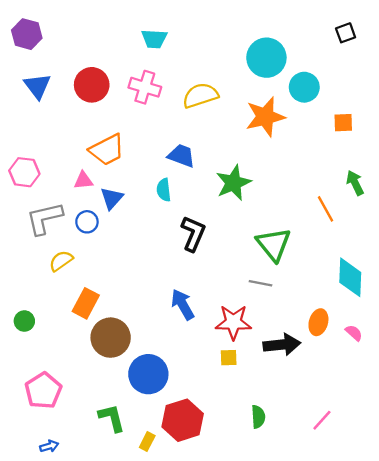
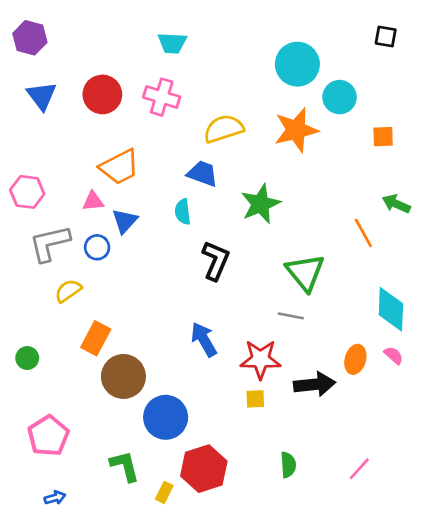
black square: (346, 33) -> (386, 36), turned 30
yellow semicircle: (200, 95) -> (224, 129), moved
green arrow: (355, 183) -> (396, 204), turned -40
pink semicircle: (354, 333) -> (394, 355), moved

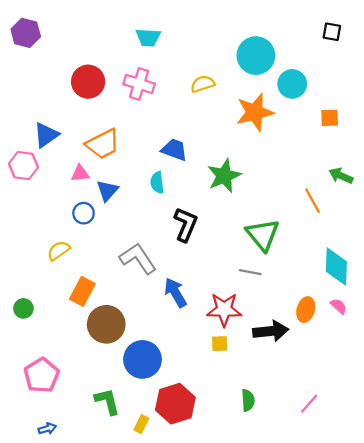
blue triangle: (42, 96) -> (46, 135), moved, turned 32
yellow semicircle: (224, 129) -> (203, 84), moved, size x0.7
gray L-shape: (50, 243) -> (138, 259), moved, turned 69

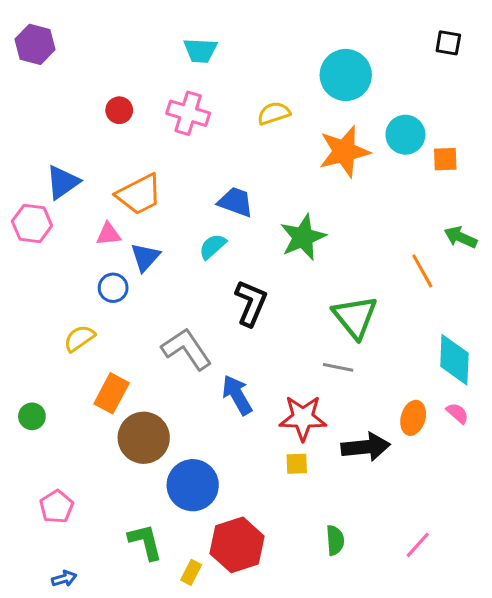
red circle: (88, 82) -> (119, 110), size x0.6
cyan circle: (292, 84) -> (405, 135), moved
cyan semicircle: (157, 183) -> (213, 246), turned 55
pink pentagon: (42, 375) -> (56, 507), size x0.7

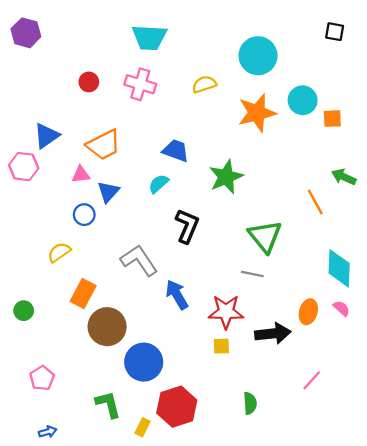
cyan trapezoid: (200, 51) -> (149, 37), size x1.4
pink line: (418, 545) -> (312, 380), moved

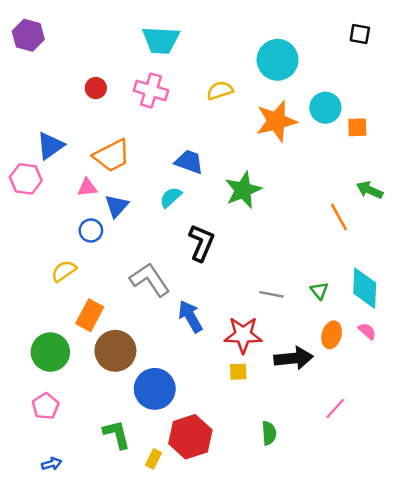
green triangle: (265, 236) -> (319, 291), moved, size x0.5
green circle: (24, 311) -> (50, 352), moved, size x1.8

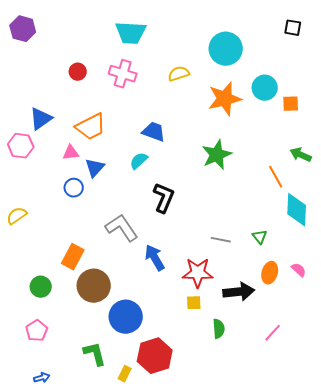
green star: (243, 190) -> (217, 155), moved
yellow semicircle: (64, 271) -> (17, 216), moved
cyan diamond: (365, 288) -> (297, 210), moved
green circle: (50, 352) -> (41, 287), size x0.7
green semicircle: (269, 433) -> (219, 329), moved

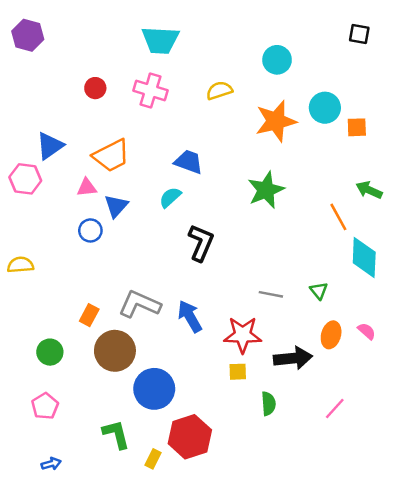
cyan circle: (226, 49) -> (277, 60), size x0.7
yellow semicircle: (17, 216) -> (20, 265), turned 30
gray L-shape: (122, 228) -> (140, 304), moved, turned -32
orange rectangle: (73, 257) -> (89, 315), size x0.7

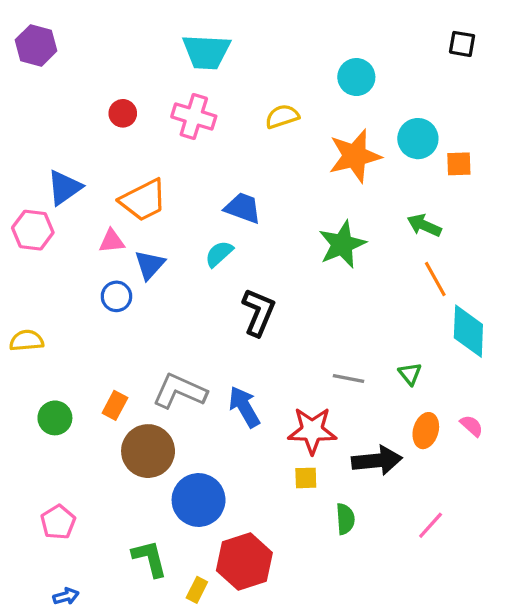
green arrow: (369, 190) -> (424, 225), moved
green circle: (50, 352) -> (55, 418), moved

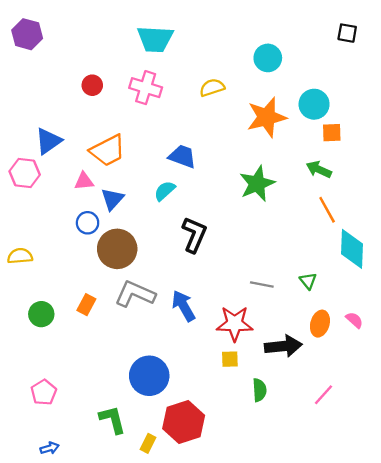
orange square: (459, 164) -> (332, 133), moved
brown circle: (148, 451) -> (117, 249), moved

